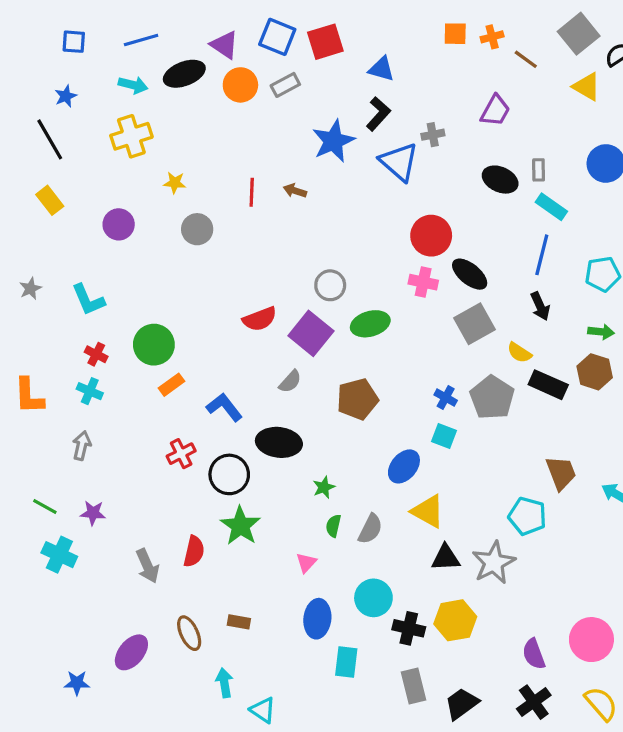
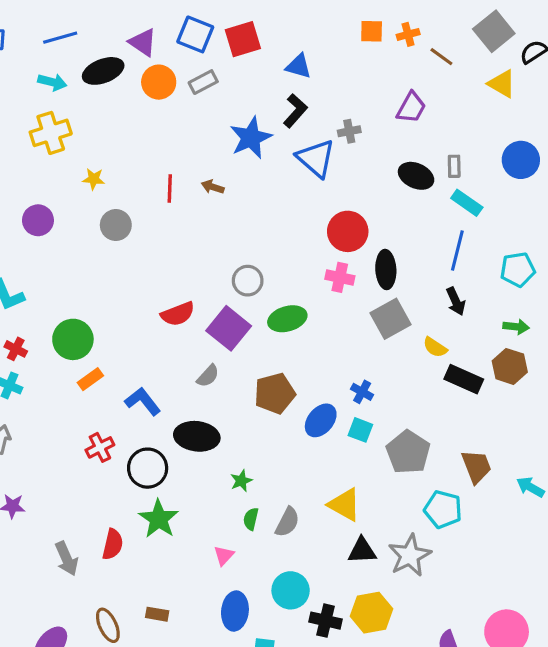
black ellipse: (470, 274) -> (386, 270), turned 48
gray pentagon: (492, 398) -> (408, 452), moved
blue ellipse: (404, 466) -> (321, 420), moved

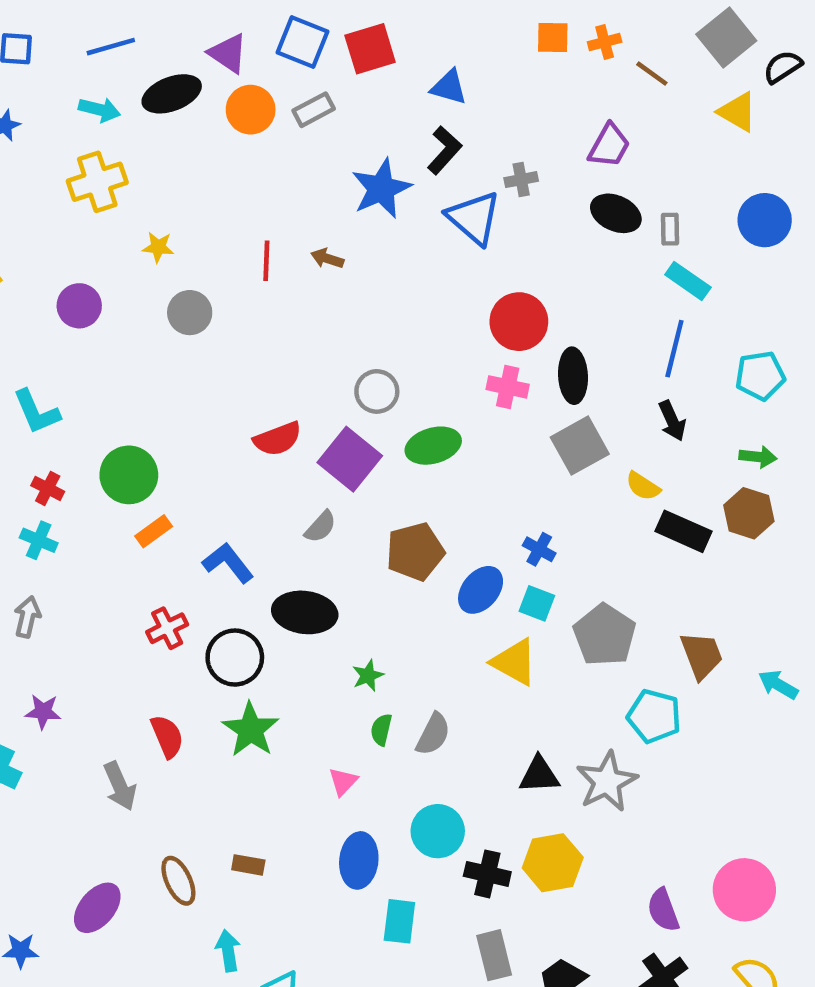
black ellipse: (416, 176) -> (616, 213), moved
yellow triangle: (345, 505) -> (514, 662), moved
red semicircle: (113, 544) -> (167, 736), moved, turned -36

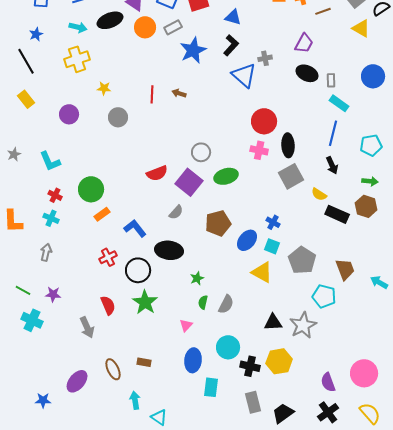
brown line: (652, 74) -> (323, 11), turned -56
blue star: (381, 189) -> (193, 50), moved

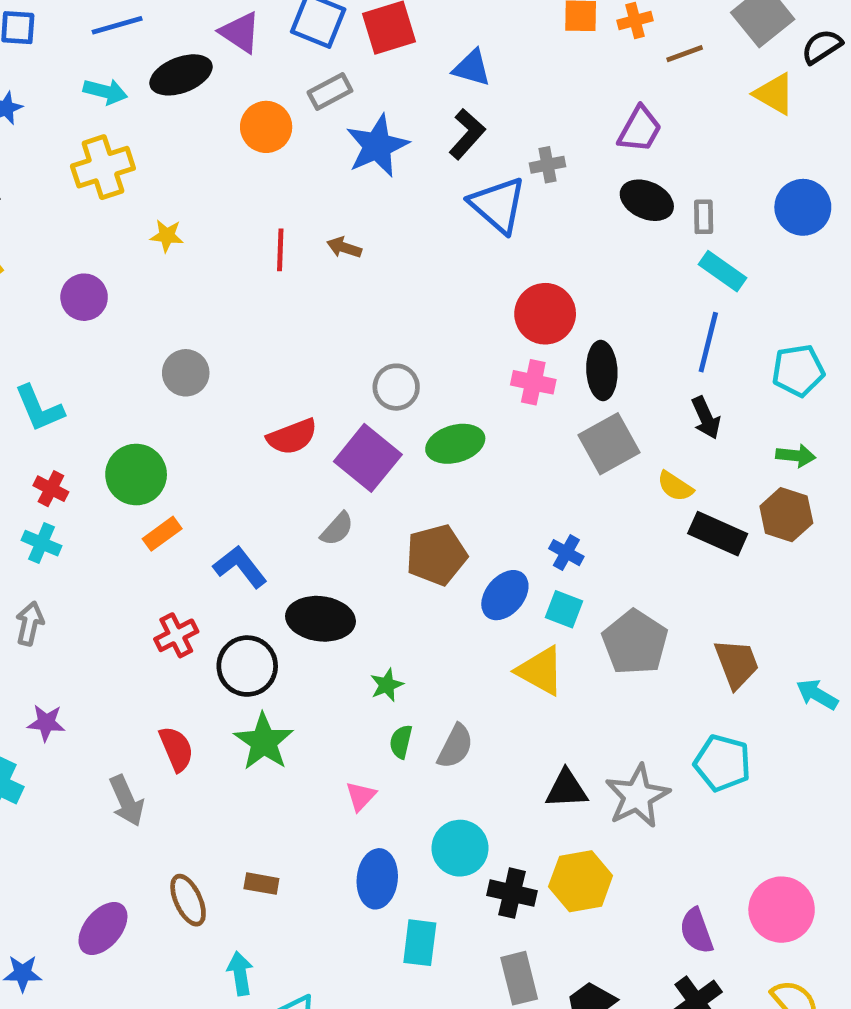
orange circle: (145, 27) -> (266, 127), moved
gray circle: (118, 117) -> (186, 373), moved
cyan pentagon: (324, 296) -> (722, 763), moved

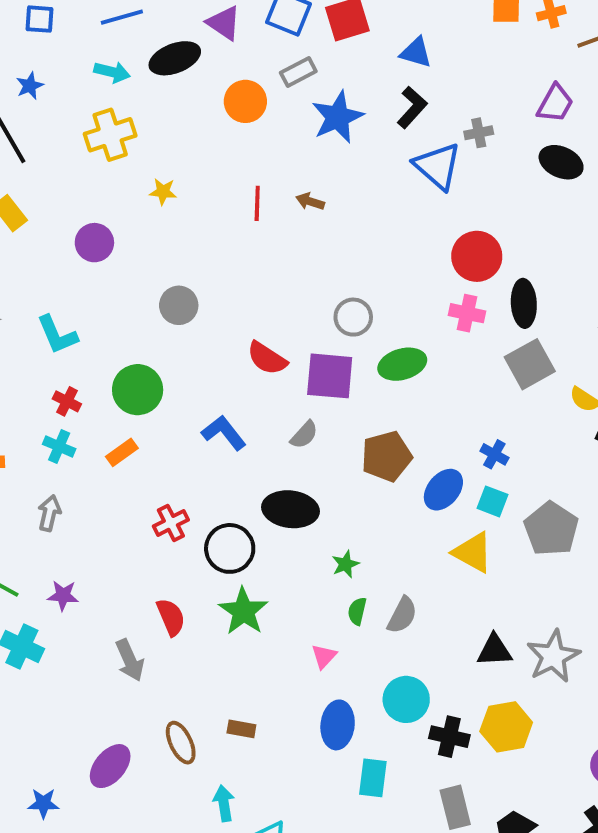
red semicircle: (292, 437) -> (267, 358), turned 54
purple square: (368, 458) -> (330, 376), turned -34
orange rectangle: (162, 534) -> (122, 452), moved
blue L-shape: (240, 567) -> (224, 433), moved

